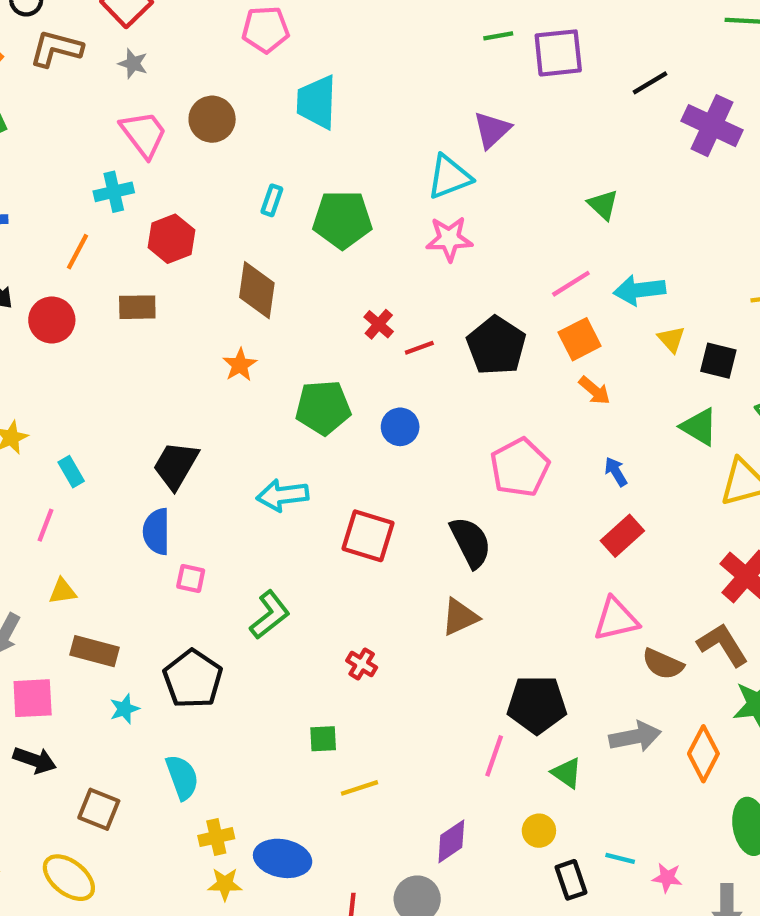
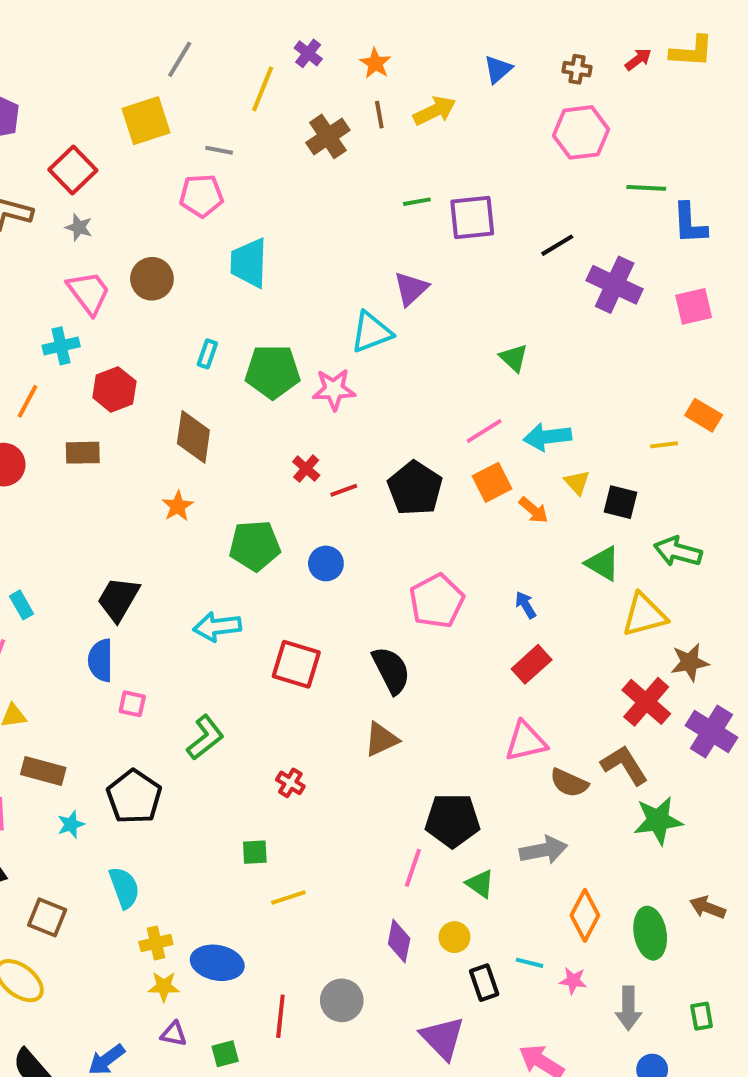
pink star: (449, 239) -> (334, 389), moved
orange arrow: (594, 391) -> (534, 510), moved
orange diamond: (703, 754) -> (585, 915), moved
purple diamond: (451, 841) -> (399, 941), moved, turned -45

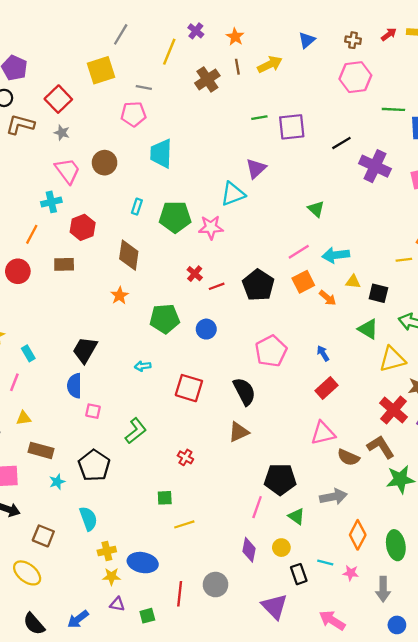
yellow triangle: (577, 482) -> (353, 282), turned -42
cyan arrow: (217, 627) -> (143, 366), size x0.6

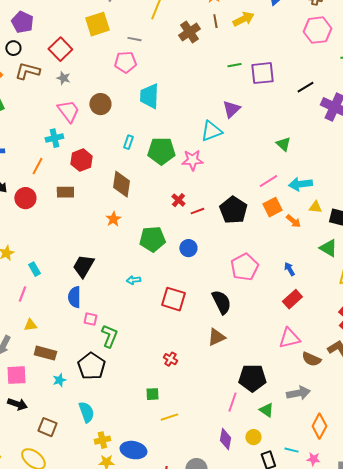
green L-shape: (136, 431) -> (109, 336), moved, turned -30

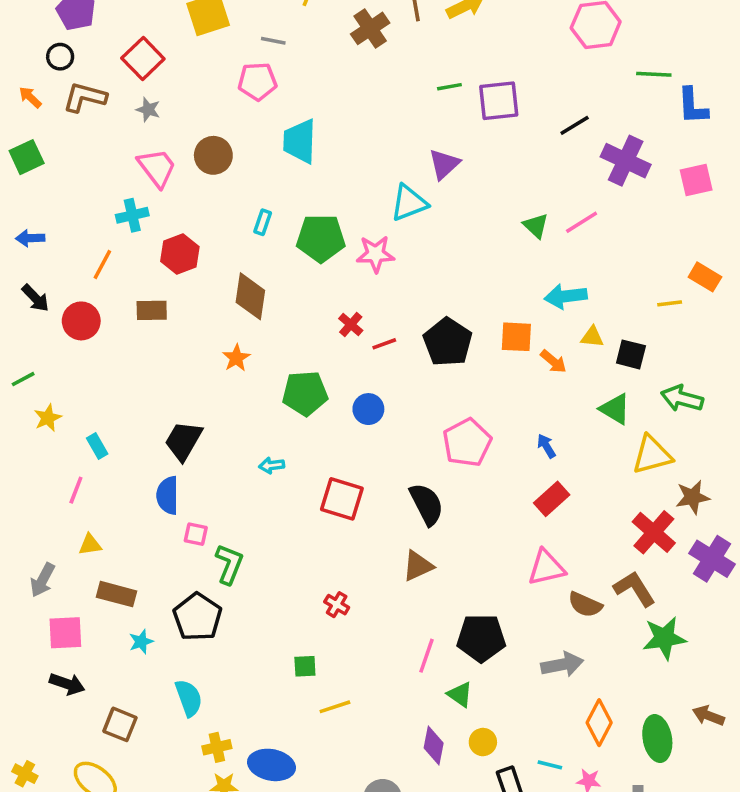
pink line: (268, 181) -> (582, 222), moved
orange square: (272, 207) -> (516, 337), turned 30
pink line: (232, 402) -> (427, 656), moved
green triangle: (266, 410) -> (460, 694), moved

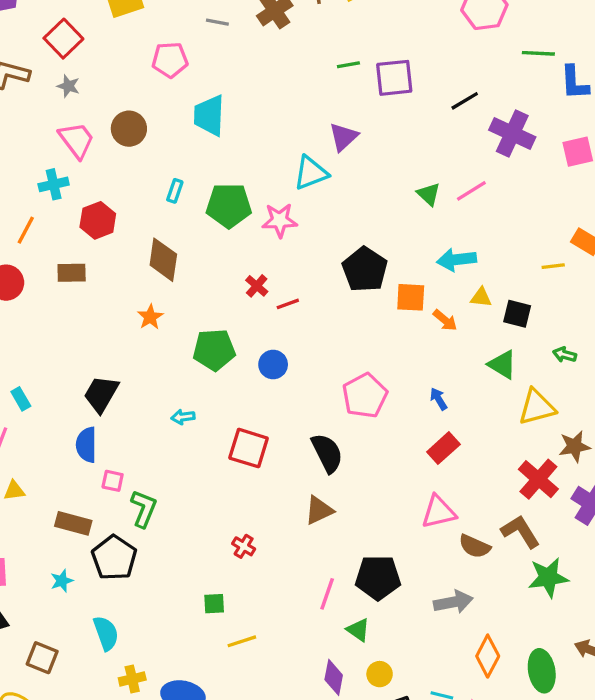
gray line: (273, 41) -> (217, 22), moved
black pentagon: (448, 342) -> (365, 269), moved
green arrow: (682, 398) -> (565, 355), size x0.6
brown rectangle: (116, 594) -> (73, 523), moved

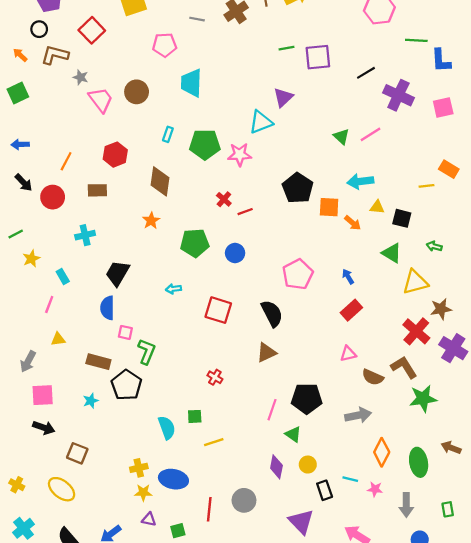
gray star: (68, 86) -> (81, 77), moved
cyan cross: (54, 184) -> (85, 235), moved
pink triangle: (439, 512) -> (348, 354), size x0.7
cyan semicircle: (106, 633) -> (167, 428), moved

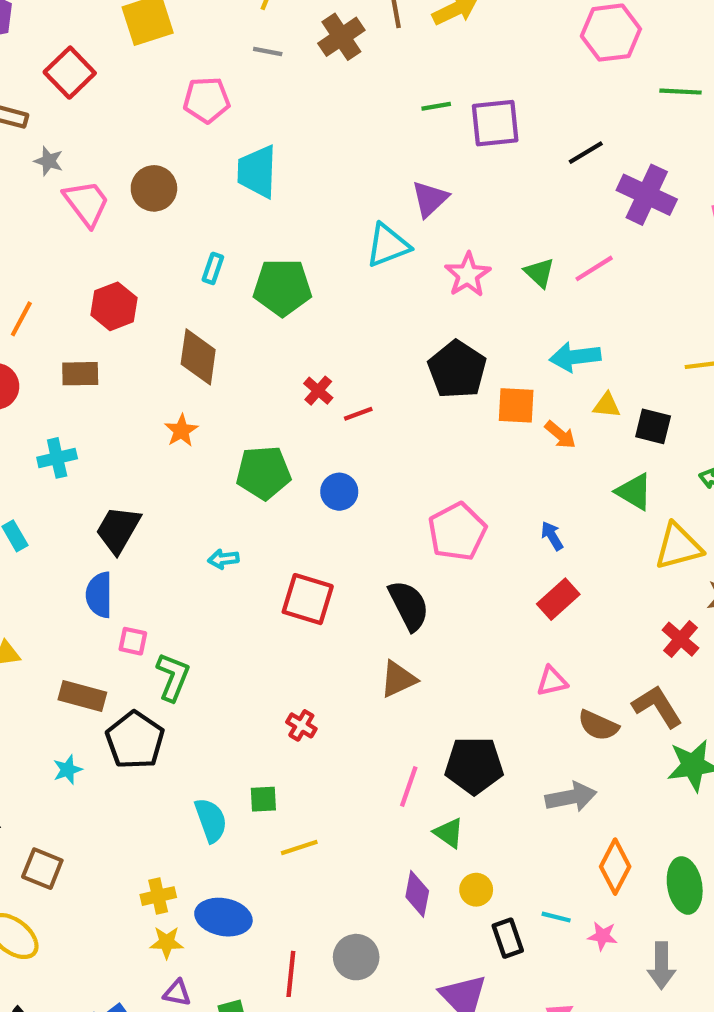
pink star: (240, 155) -> (468, 275), moved, turned -30
red cross: (416, 331) -> (680, 639), size x0.7

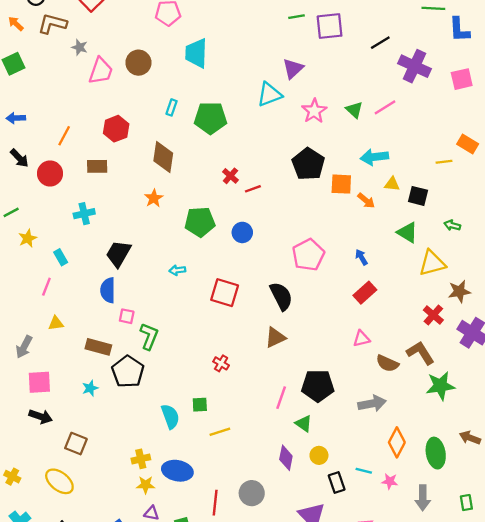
pink trapezoid: (87, 203) -> (101, 71), turned 56

